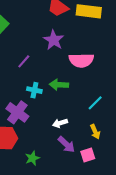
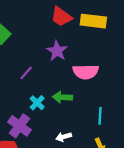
cyan cross: (34, 90) -> (37, 103), turned 32
cyan line: (95, 103) -> (100, 116), turned -42

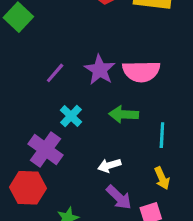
purple star: (57, 51) -> (100, 70), moved
green arrow: (63, 97) -> (124, 114), moved

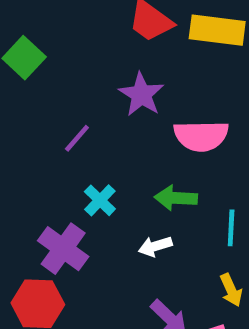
purple star: (100, 70) -> (141, 94), moved
white arrow: (109, 165) -> (155, 246), moved

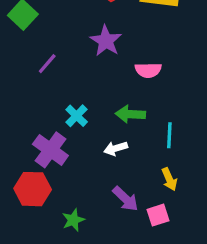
pink semicircle: (201, 136) -> (148, 70), size x0.7
purple line: (77, 138) -> (47, 64), moved

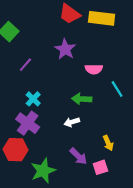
cyan cross: (77, 116) -> (33, 99), moved
cyan line: (169, 135) -> (117, 89), moved, turned -35
green star: (73, 220) -> (43, 171), size x1.6

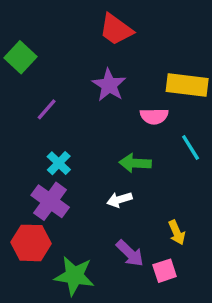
yellow rectangle: (102, 18) -> (187, 85), moved
green star: (43, 171) -> (74, 276), turned 30

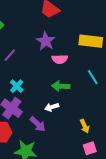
pink semicircle: (154, 116) -> (60, 59), moved
purple arrow: (130, 253) -> (38, 124), moved
pink square: (165, 271) -> (90, 148), moved

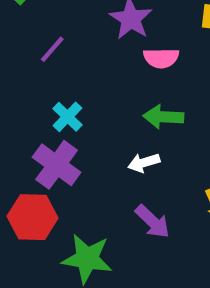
purple arrow: (38, 124) -> (153, 222), moved

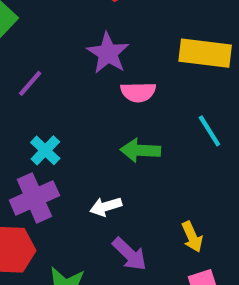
white arrow: (144, 163) -> (106, 207), moved
purple cross: (57, 165) -> (34, 198), turned 30

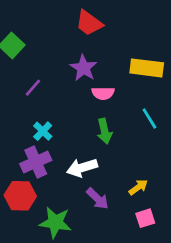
green arrow: (140, 150) -> (105, 131), turned -105
white arrow: (106, 207) -> (82, 168), size x1.5
yellow arrow: (192, 237) -> (138, 187), turned -102

